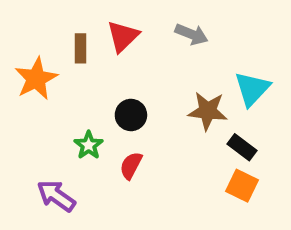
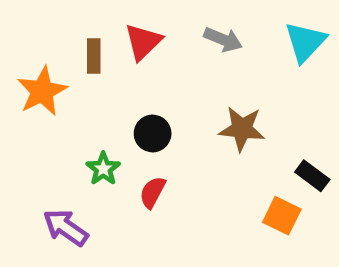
cyan triangle: (252, 89) -> (305, 42), moved
black rectangle: (242, 147) -> (312, 176), moved

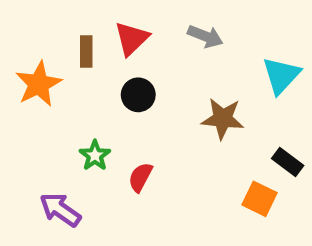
cyan triangle: (305, 42) -> (281, 75), moved
black circle: (153, 134) -> (138, 95), moved

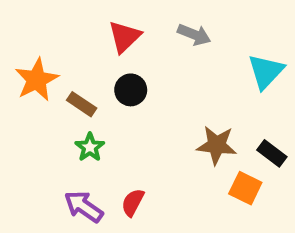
brown rectangle: (86, 52) -> (82, 104), moved, turned -56
brown star: (223, 119) -> (217, 145), moved
red semicircle: (140, 177) -> (133, 202), moved
purple arrow: (60, 210) -> (84, 207), moved

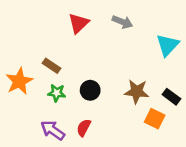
orange star: (37, 80) -> (19, 81), moved
black circle: (131, 90) -> (90, 90), moved
green star: (90, 147) -> (57, 93), turned -30

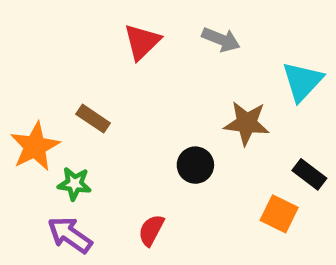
black circle: (90, 90) -> (195, 165), moved
brown star: (137, 92) -> (247, 123), moved
green star: (57, 93) -> (74, 184), moved
purple arrow: (53, 130) -> (70, 235), moved

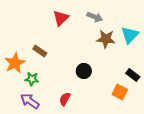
brown star: (247, 123) -> (106, 39), moved

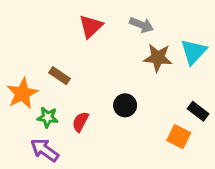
red semicircle: (65, 99) -> (80, 122), moved

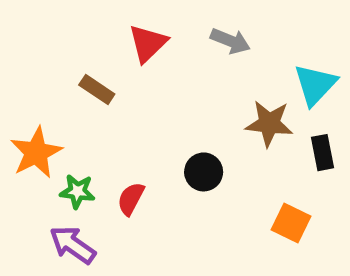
brown star: (158, 58) -> (269, 123), moved
brown rectangle: (60, 76) -> (97, 89), moved
black rectangle: (198, 111) -> (323, 153), moved, turned 42

